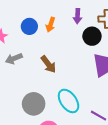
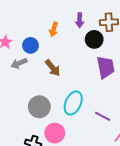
blue circle: (29, 26) -> (30, 45), moved
cyan ellipse: (69, 101) -> (73, 103), turned 60

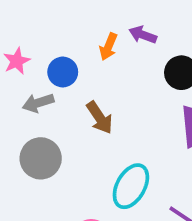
purple arrow: (80, 20) -> (143, 35), moved, turned 104
gray circle: (39, 107) -> (41, 158), moved

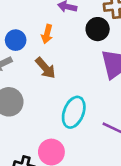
orange arrow: (108, 47) -> (47, 34), moved

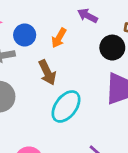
cyan ellipse: (74, 112) -> (66, 106), moved

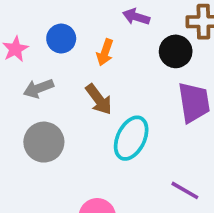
blue circle: (25, 35) -> (61, 39), moved

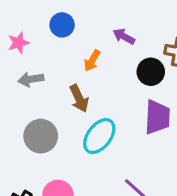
blue circle: (61, 39) -> (62, 25), moved
gray circle: (44, 142) -> (41, 136), moved

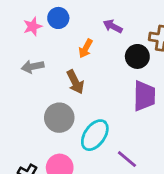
pink star: (18, 43) -> (33, 26), moved
gray circle: (41, 136) -> (59, 118), moved
cyan ellipse: (99, 136) -> (95, 135), moved

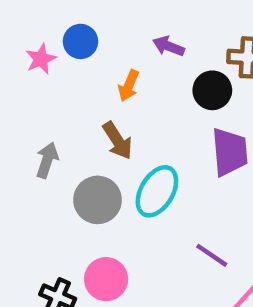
gray arrow: (33, 67) -> (47, 160), moved, turned 125
cyan ellipse: (95, 135) -> (157, 191), moved

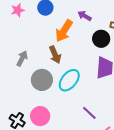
pink star: (41, 59) -> (18, 10), moved
orange arrow: (129, 86) -> (64, 31), size x1.6

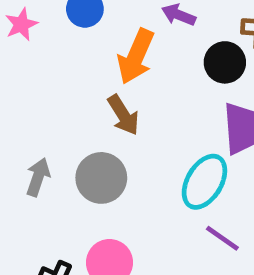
gray arrow: (22, 59) -> (38, 177), moved
cyan ellipse: (69, 80) -> (204, 182), moved

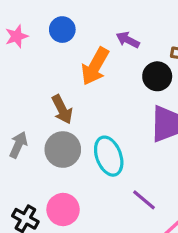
brown arrow: (123, 115) -> (62, 109), moved
cyan ellipse: (204, 182) -> (109, 156), moved, turned -57

